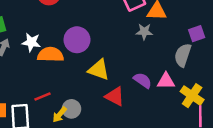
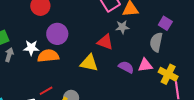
purple square: (197, 34) -> (165, 23), turned -32
purple circle: (77, 40) -> (57, 34), moved
red triangle: (115, 96) -> (105, 42), moved

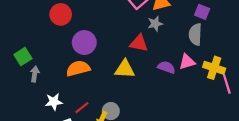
white star: (31, 48) -> (54, 102), moved

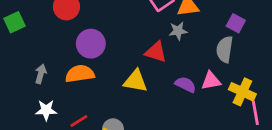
green square: (23, 57) -> (14, 22), moved
gray arrow: (35, 74) -> (41, 74), moved

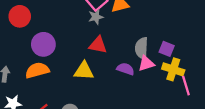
purple square: (236, 23) -> (167, 49), moved
gray star: (178, 31) -> (96, 17), moved
gray semicircle: (225, 49) -> (142, 48), moved

